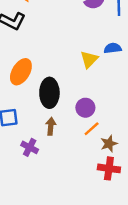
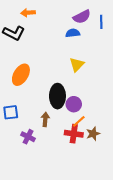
blue semicircle: (113, 48) -> (73, 33), moved
black ellipse: (49, 93) -> (57, 96), moved
red cross: (109, 168) -> (74, 134), moved

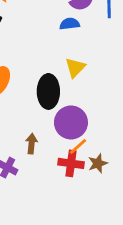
black ellipse: (57, 96) -> (48, 91), moved
purple circle: (74, 104) -> (71, 122), size x1.5

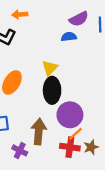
yellow triangle: (75, 68) -> (50, 68), moved
brown arrow: (31, 144) -> (39, 132), size x1.6

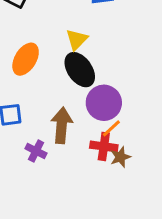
black ellipse: (52, 90) -> (80, 70), turned -35
brown star: (91, 147) -> (120, 157), moved

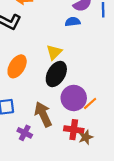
black ellipse: (80, 70) -> (56, 74), turned 65
brown arrow: (62, 125) -> (43, 114), turned -30
orange line: (111, 128) -> (90, 103), moved

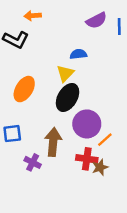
blue semicircle: (73, 22) -> (78, 54), moved
orange line: (90, 103) -> (105, 140), moved
brown arrow: (43, 114) -> (53, 142), turned 30

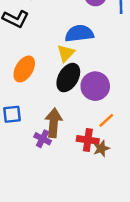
blue semicircle: (78, 54) -> (79, 33), size x1.6
purple circle: (87, 124) -> (95, 86), moved
purple cross: (33, 162) -> (43, 139), moved

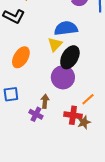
black ellipse: (68, 78) -> (70, 57), moved
purple circle: (95, 86) -> (63, 77), moved
brown arrow: (54, 123) -> (45, 101), size x0.6

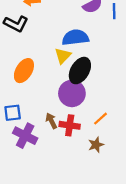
brown arrow: (45, 101) -> (51, 121), turned -32
purple cross: (36, 114) -> (25, 136), moved, size x1.5
red cross: (73, 115) -> (70, 125), moved

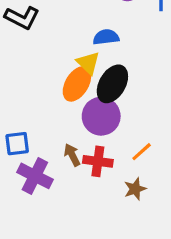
blue semicircle: (75, 37) -> (106, 37), size x0.7
yellow triangle: (63, 56) -> (88, 63), turned -30
orange ellipse: (24, 71) -> (77, 84), moved

